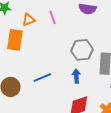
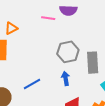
pink line: (53, 17) -> (48, 18), moved, turned -56

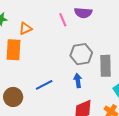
pink line: (48, 18) -> (63, 20), turned 56

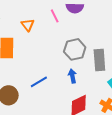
orange triangle: (25, 28) -> (28, 25), moved, turned -40

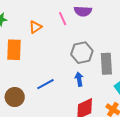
orange triangle: (28, 25) -> (35, 27), turned 32

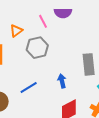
gray hexagon: (82, 53) -> (37, 48), moved

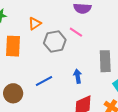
pink line: (43, 21) -> (76, 32), moved, turned -32

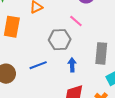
gray hexagon: (55, 42) -> (60, 40), moved

